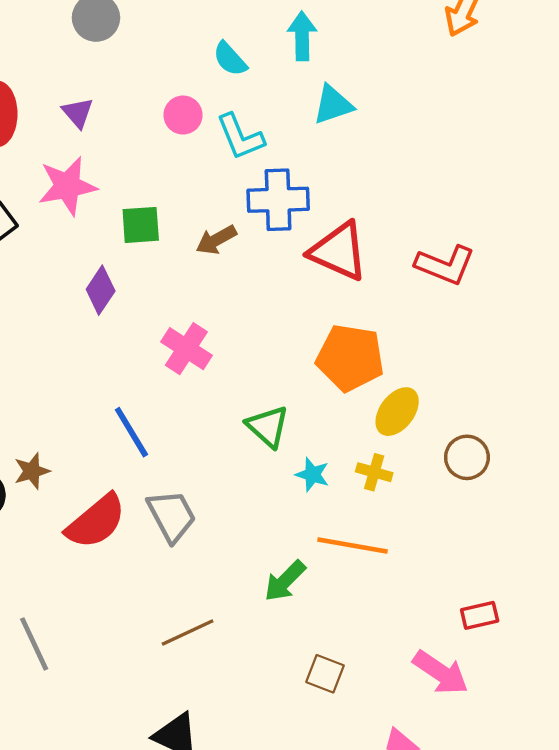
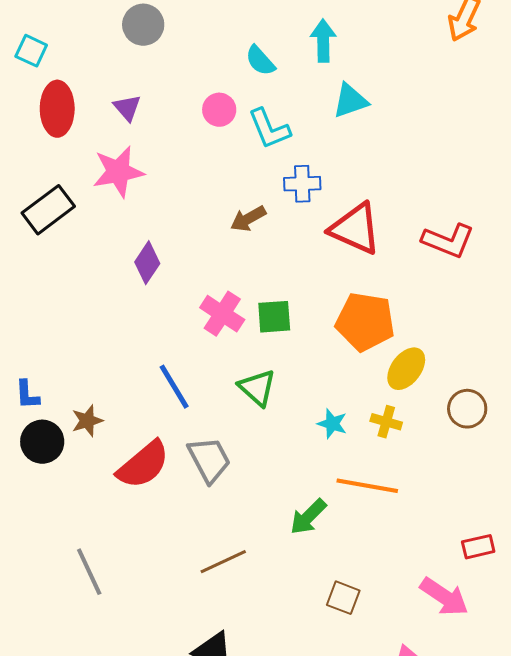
blue cross: (278, 200) -> (302, 184), size x0.7
green square: (141, 225) -> (274, 317), moved
green triangle: (268, 426) -> (257, 388), moved

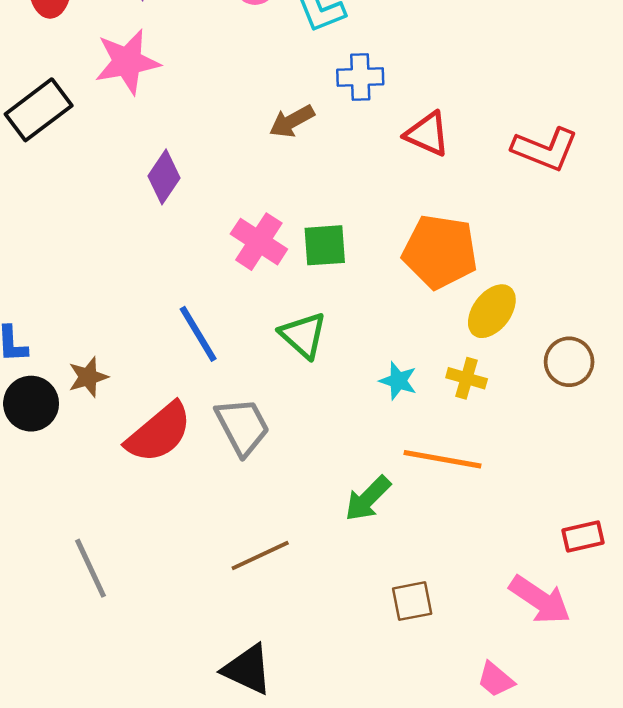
red triangle: (355, 229) -> (427, 134), size x0.7
brown square: (343, 598) -> (412, 601), turned -32

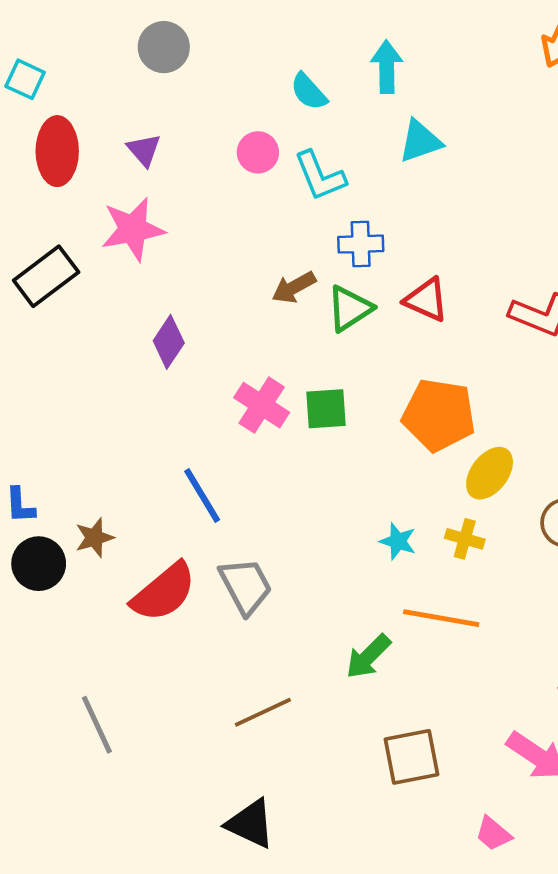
green triangle: (303, 335) -> (350, 308), moved, turned 45
brown square: (412, 601) -> (412, 757), size x1.4

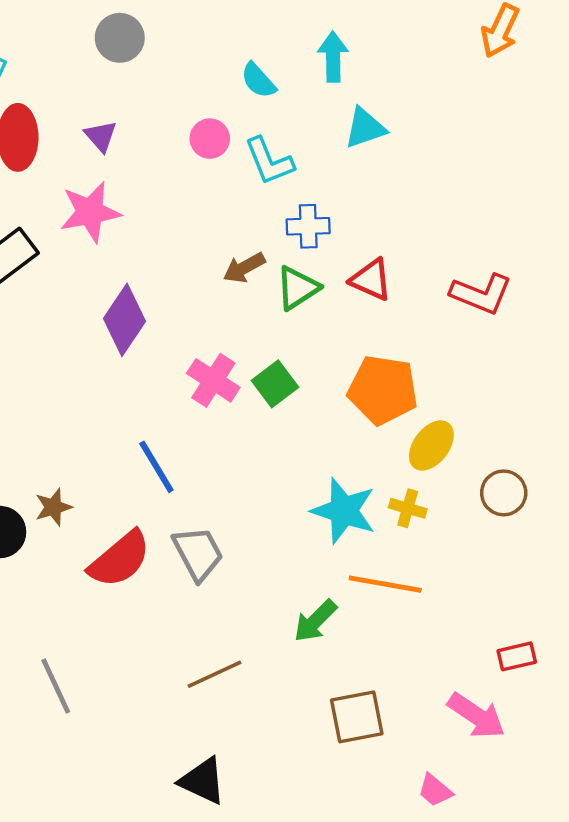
purple diamond: (169, 342) -> (124, 320), size x1.4
green square: (326, 409) -> (275, 384), turned -33
cyan star: (398, 541) -> (344, 511), size x1.8

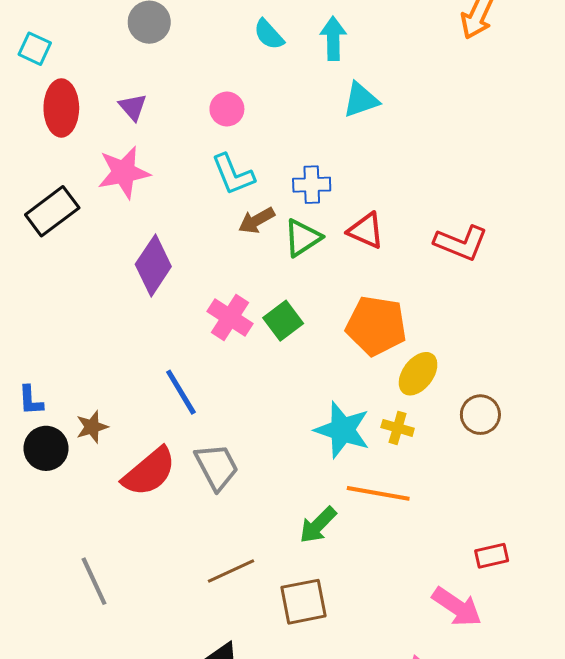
cyan semicircle: (258, 80) -> (269, 34), moved
cyan L-shape: (269, 161) -> (233, 174), moved
brown square: (357, 717) -> (304, 602), moved

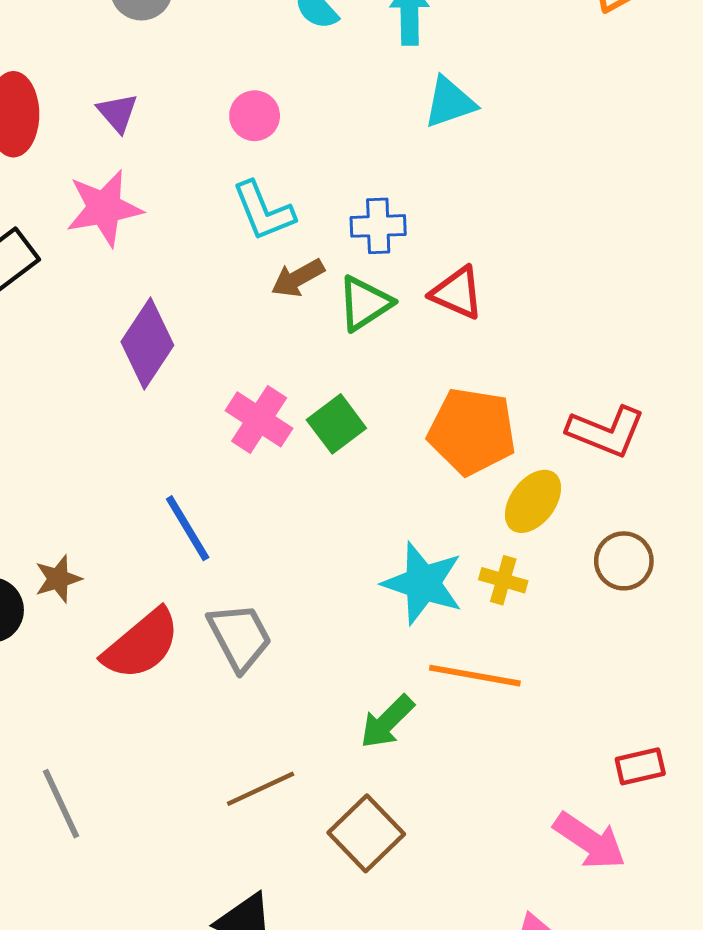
red L-shape: (461, 243) -> (606, 431), moved
brown square: (304, 602) -> (366, 833), turned -33

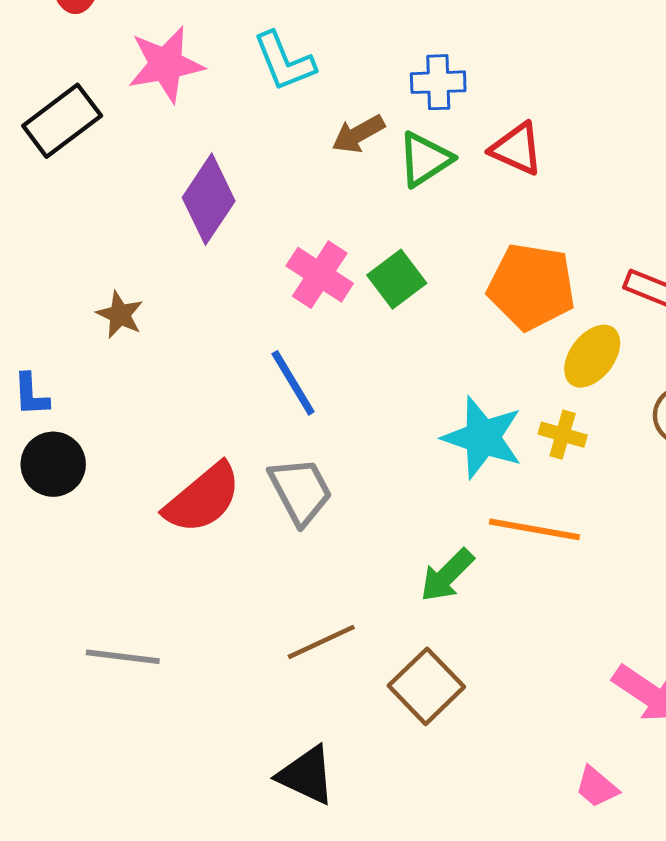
cyan L-shape: (264, 211) -> (284, 61), moved
blue line: (188, 528) -> (293, 383), moved
brown star: (58, 579) -> (120, 315), moved, turned -30
gray line: (61, 804) -> (123, 657), turned -58

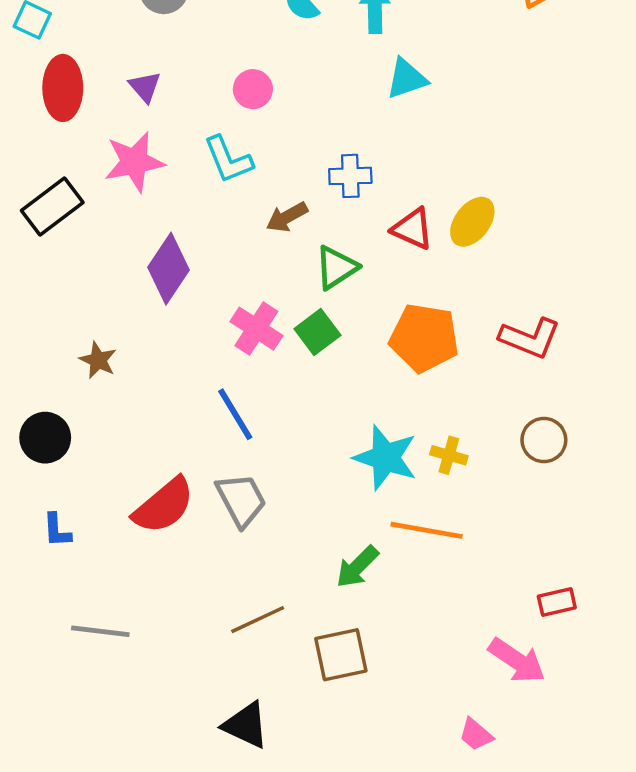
green triangle: (425, 159) -> (336, 267), moved
yellow ellipse: (592, 356) -> (472, 222), moved
blue L-shape: (31, 395) -> (57, 530), moved
black circle: (53, 464) -> (45, 438), moved
brown square: (426, 686) -> (341, 655), turned 32

